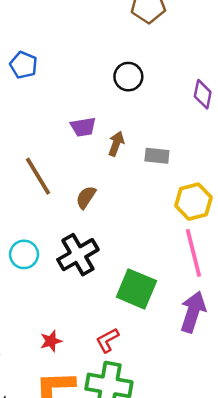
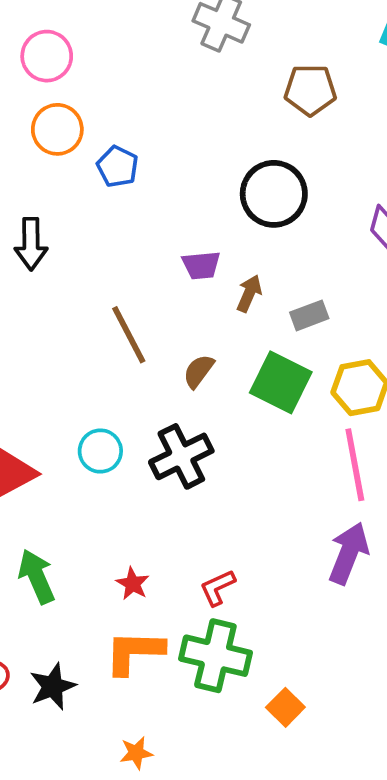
black circle: (128, 77) -> (274, 194), size x1.5
gray rectangle: (157, 156) -> (309, 315), turned -30
green square: (136, 289) -> (281, 382), moved
red star: (51, 341) -> (133, 584), turned -30

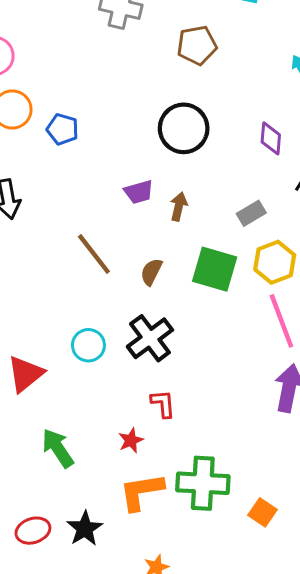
gray rectangle: (309, 315) -> (251, 213), moved
red star: (133, 584) -> (131, 440), turned 30
red L-shape: (218, 588) -> (163, 404), moved, turned 120

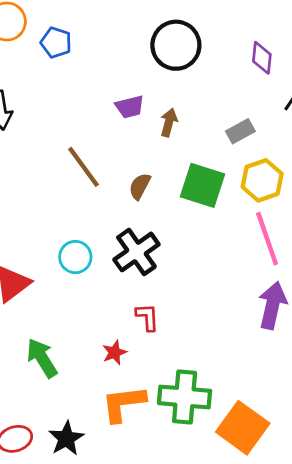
orange square: (262, 512) -> (243, 428), size x1.8

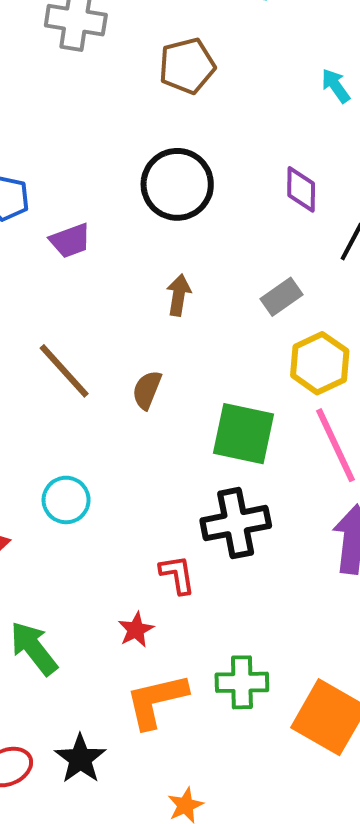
purple trapezoid: (130, 107) -> (70, 241), moved
green square: (202, 185) -> (243, 434), moved
black cross: (136, 252) -> (236, 523), moved, turned 30
green cross: (185, 397) -> (242, 682), size x0.7

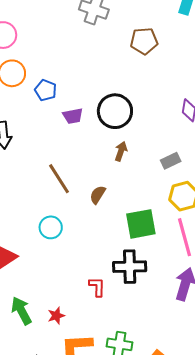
black circle: (177, 184) -> (115, 111), moved
green square: (243, 434) -> (141, 224), turned -32
cyan circle: (66, 500) -> (51, 227), moved
red star: (136, 630) -> (56, 316), moved

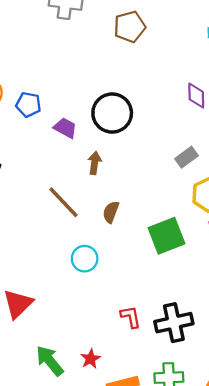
purple trapezoid: (73, 116) -> (65, 128), turned -130
brown arrow: (121, 151) -> (95, 163), moved
cyan circle: (51, 227) -> (85, 259), moved
black cross: (130, 267) -> (174, 323), moved

